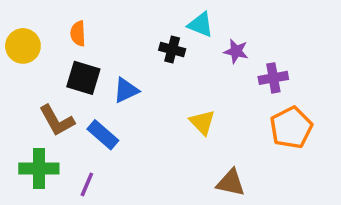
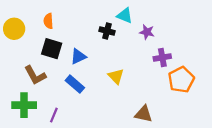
purple cross: (273, 78) -> (162, 58), moved
yellow triangle: (202, 122) -> (116, 76), moved
blue rectangle: (103, 135) -> (75, 84), moved

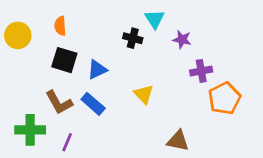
cyan triangle: (125, 15) -> (155, 19), turned 35
brown L-shape: (35, 75) -> (59, 102), moved

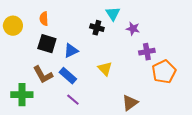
brown triangle: (178, 141) -> (130, 103), turned -48
purple line: (67, 142) -> (73, 100), moved, turned -72

